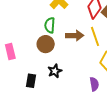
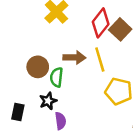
green semicircle: (50, 25) -> (57, 77), moved
purple semicircle: (94, 84) -> (60, 121), moved

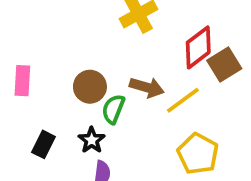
yellow line: (100, 60) -> (183, 100), turned 55
black star: (48, 101) -> (92, 140), turned -30

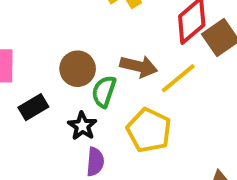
black rectangle: (44, 144) -> (33, 107), moved, turned 36
yellow pentagon: (198, 154) -> (149, 130), moved

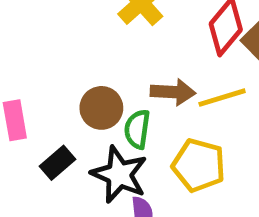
yellow line: (178, 78) -> (222, 98), turned 33
black star: (82, 126) -> (119, 174), size x1.6

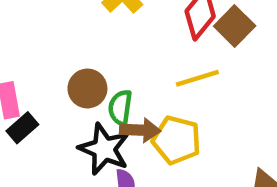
brown arrow: (173, 92) -> (140, 130), moved
black rectangle: (57, 163) -> (22, 128), moved

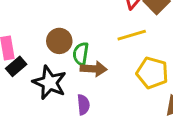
yellow pentagon: (176, 140) -> (152, 73), moved
black star: (104, 149) -> (50, 83), moved

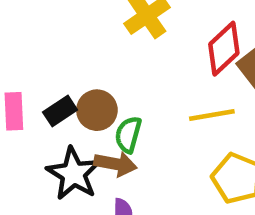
black rectangle: (16, 66) -> (60, 111), moved
brown arrow: (94, 69) -> (115, 164), moved

